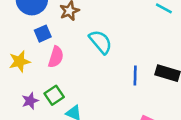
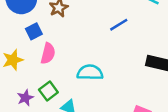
cyan semicircle: (100, 42) -> (90, 72), moved, turned -45
blue line: (135, 76) -> (119, 25), moved, turned 60

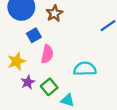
purple star: (25, 98) -> (28, 82), moved

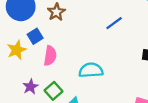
yellow star: (17, 61) -> (17, 50), moved

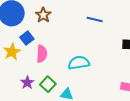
blue line: (114, 23) -> (95, 19), turned 56

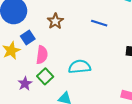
brown star: (43, 15) -> (55, 21), moved
green square: (48, 84) -> (45, 76), moved

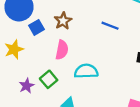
blue square: (28, 37) -> (37, 27), moved
pink semicircle: (42, 55) -> (62, 50), moved

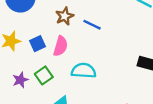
blue line: (110, 26) -> (92, 25), moved
blue square: (37, 27) -> (37, 44), moved

